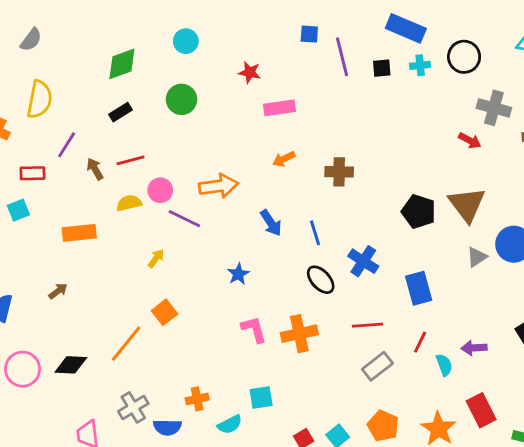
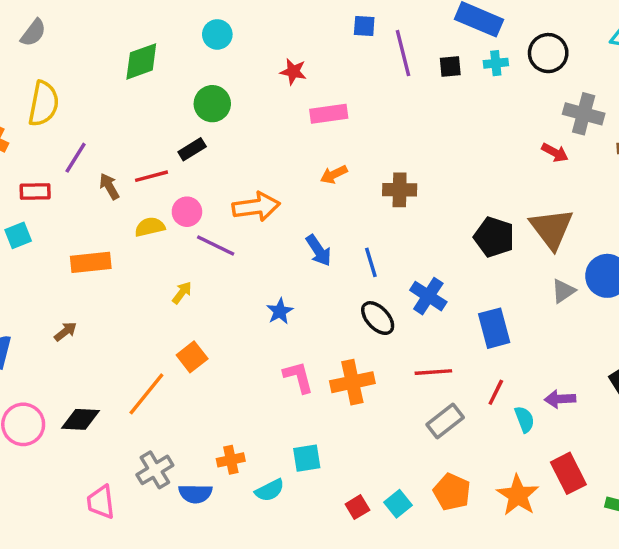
black rectangle: (120, 112) -> (192, 149), moved

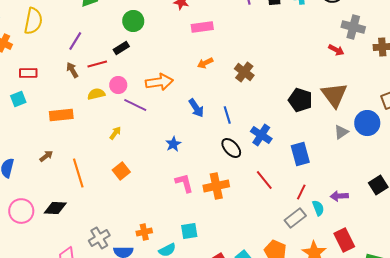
purple line: (76, 158) -> (75, 41), moved
brown cross: (400, 190) -> (244, 72), turned 36
red line: (433, 372) -> (264, 180), turned 55
orange line: (146, 394) -> (78, 173), moved, turned -56
gray rectangle: (445, 421) -> (295, 218), moved

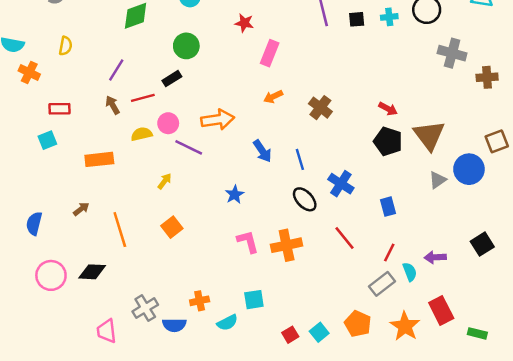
yellow semicircle: (33, 21) -> (65, 46), size x0.6
pink rectangle: (202, 27) -> (270, 53), turned -60
red arrow: (336, 50) -> (388, 109), moved
blue rectangle: (300, 154) -> (388, 207), size x0.7

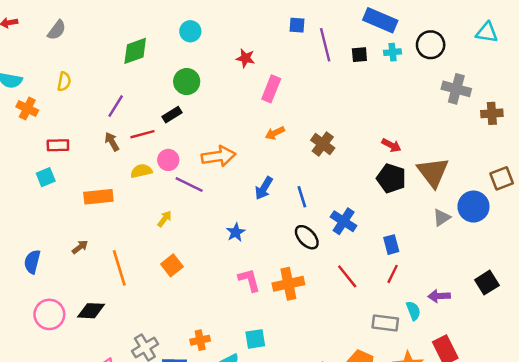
blue arrow: (262, 151) -> (264, 188), turned 65
red line: (389, 252) -> (393, 274), moved
gray rectangle: (382, 284) -> (385, 323), turned 45

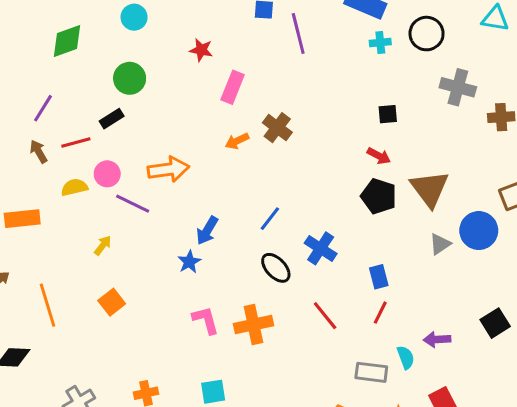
black square: (359, 55) -> (388, 114), moved
brown cross: (323, 144) -> (277, 128), moved
blue arrow: (264, 188) -> (207, 231), moved
blue line: (302, 197) -> (270, 219), turned 55

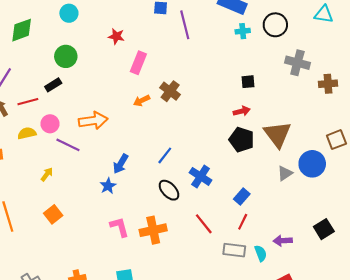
red arrow: (379, 156) -> (242, 111), turned -42
blue rectangle: (379, 277) -> (242, 196), turned 56
gray rectangle: (371, 372) -> (234, 250), moved

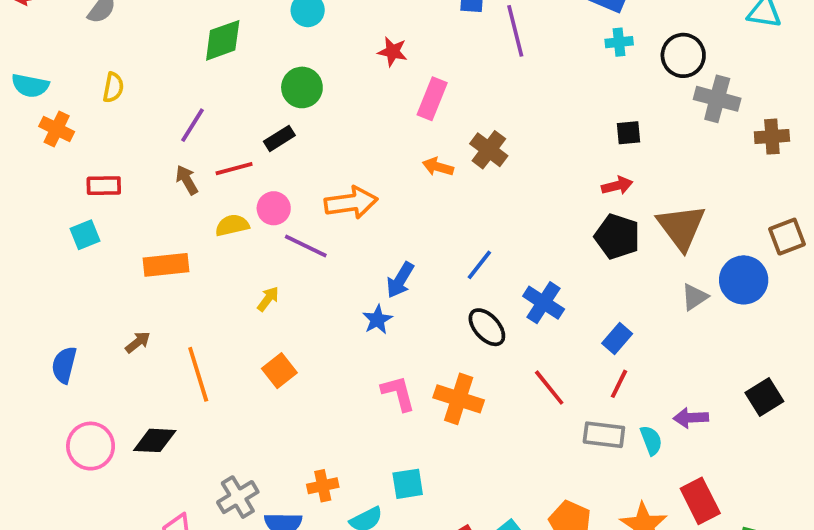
black circle: (275, 25) -> (683, 55), moved
orange arrow: (142, 101) -> (438, 167), turned 42
orange cross: (153, 230) -> (459, 399), turned 30

